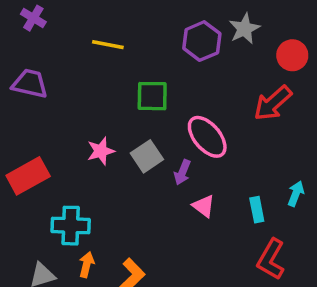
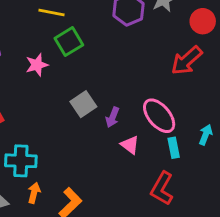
green square: (152, 96) -> (69, 42), moved, turned -32
pink ellipse: (207, 137) -> (159, 116), moved
pink star: (101, 151) -> (37, 65), moved
red L-shape: (271, 259) -> (162, 188), moved

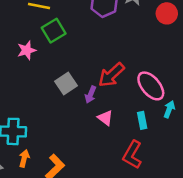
red arrow: (187, 60) -> (111, 75), moved
pink ellipse: (159, 116) -> (151, 86), moved

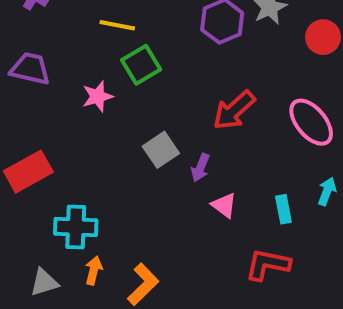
red arrow: (111, 75) -> (234, 110), moved
pink ellipse: (151, 86) -> (311, 122), moved
red L-shape: (132, 155) -> (268, 265), turned 72

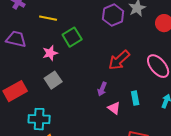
yellow line: (117, 25) -> (48, 18), moved
gray square: (161, 150) -> (53, 80), moved
cyan rectangle: (283, 209) -> (135, 98), moved

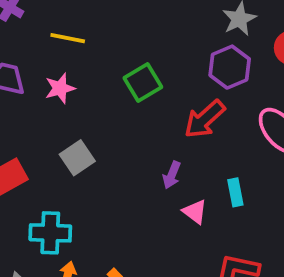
purple hexagon: (113, 15) -> (230, 67), moved
green square: (72, 37) -> (143, 82), moved
pink star: (50, 53) -> (60, 88), moved

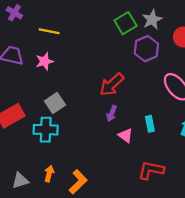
green square: (143, 82) -> (126, 23), moved
red arrow: (205, 119) -> (112, 84), moved
cyan cross: (50, 233) -> (46, 130), moved

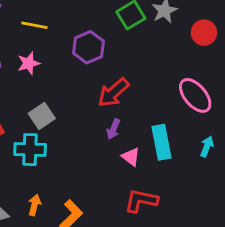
purple hexagon: (146, 49) -> (89, 47), moved
cyan rectangle: (150, 124) -> (162, 142), size x1.6
red L-shape: (151, 170) -> (141, 201), moved

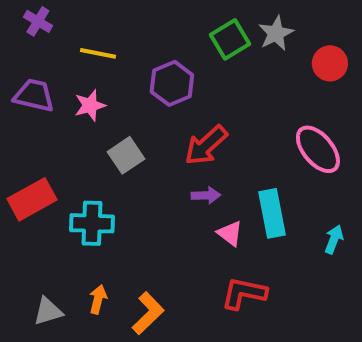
gray square: (42, 116) -> (126, 155), moved
purple arrow: (113, 129) -> (206, 195), turned -114
cyan arrow: (207, 147) -> (334, 239), moved

